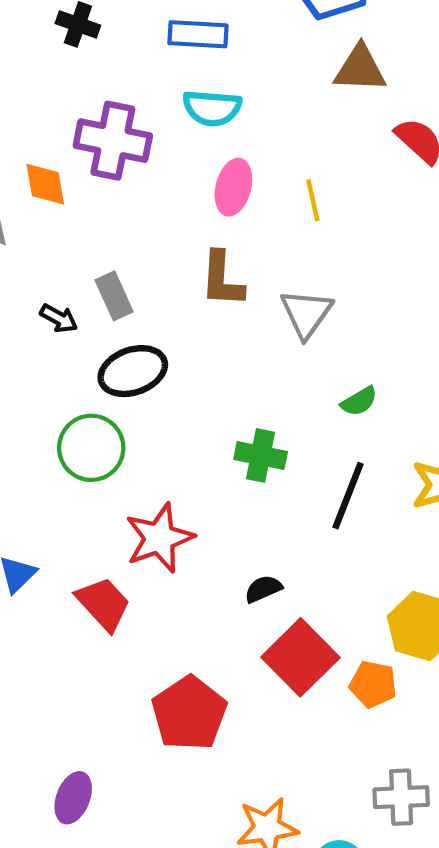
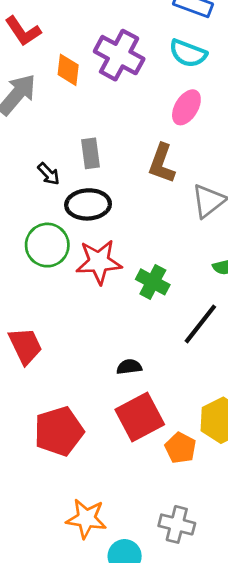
black arrow: (59, 318) -> (49, 174), moved
red star: (159, 538) -> (99, 262), moved

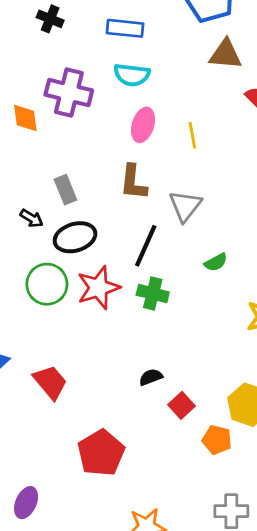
black line: (200, 324) -> (146, 246), moved
red square: (140, 417) -> (181, 405), moved, size x0.6

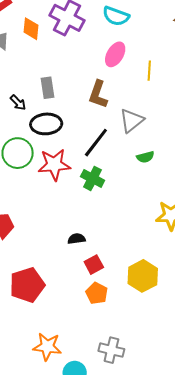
green semicircle: (216, 262) -> (145, 157), moved
orange pentagon: (217, 440) -> (97, 293), moved

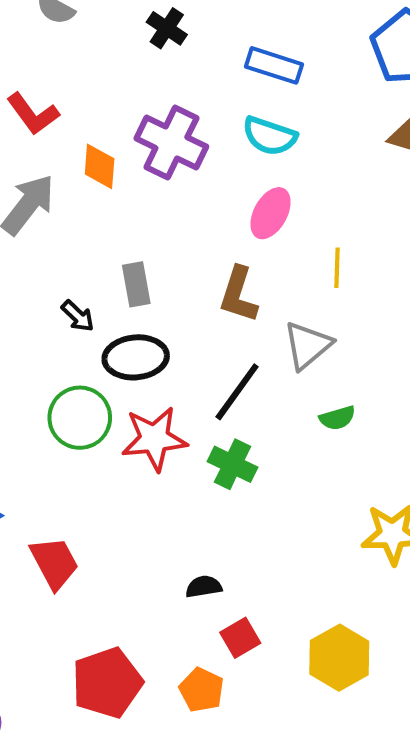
yellow line: (149, 71) -> (337, 268), moved
orange pentagon: (97, 293) -> (202, 690), moved

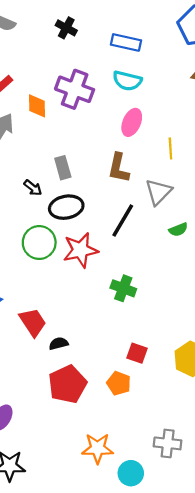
green cross: (232, 464) -> (123, 288), moved
black semicircle: (204, 587) -> (59, 344), moved
red square: (240, 638) -> (137, 353), turned -35

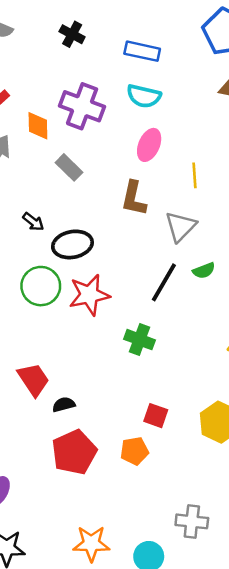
gray rectangle: (63, 168) -> (69, 167), moved, turned -30
black line: (123, 221) -> (164, 282), moved
orange pentagon: (119, 383) -> (134, 451), turned -30
orange star: (98, 448) -> (91, 544), moved

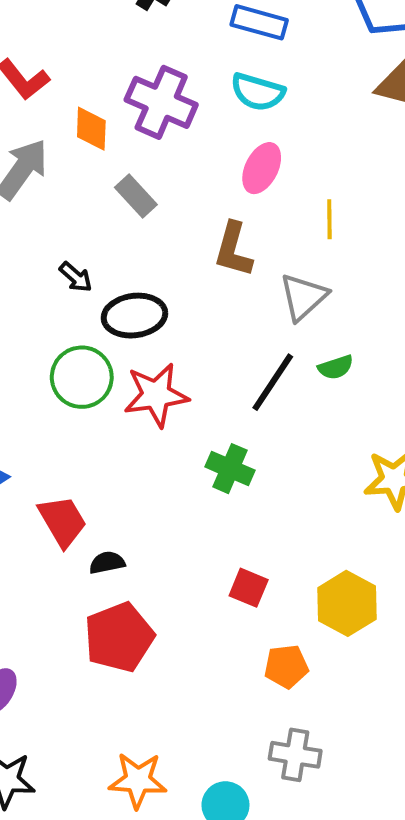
orange pentagon: (134, 451) -> (286, 666), moved

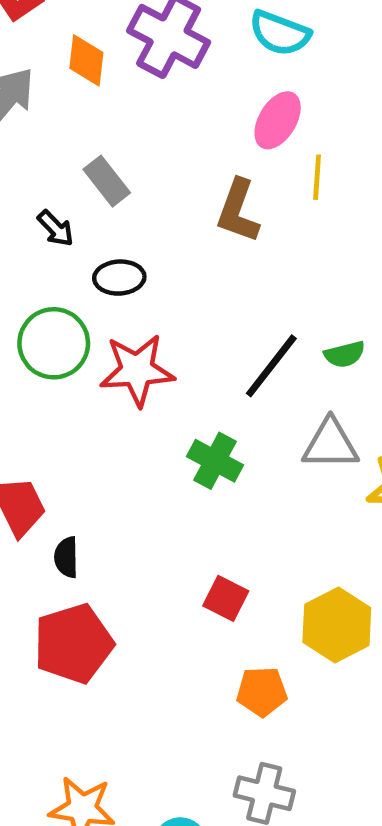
gray rectangle: (136, 196) -> (107, 181), moved
yellow line: (329, 219) -> (317, 177), moved
gray triangle: (303, 297) -> (331, 444), moved, turned 38
black ellipse: (134, 316) -> (119, 278), size x0.7
black semicircle: (107, 563) -> (66, 557), turned -84

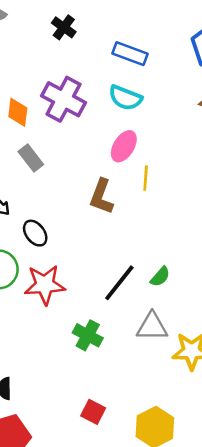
gray rectangle: (107, 181) -> (31, 158), moved
black ellipse: (119, 278) -> (35, 233), turned 56
green semicircle: (345, 354) -> (160, 277), turned -35

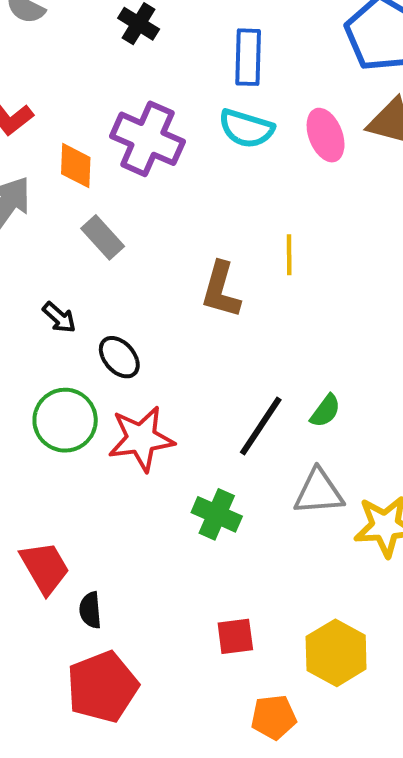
blue rectangle: (130, 54) -> (248, 57), turned 76
pink ellipse: (124, 146) -> (326, 135), moved, turned -48
red square: (93, 412) -> (235, 636), turned -30

